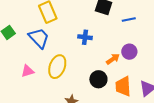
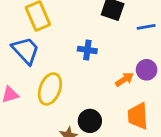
black circle: (98, 79) -> (90, 121), moved

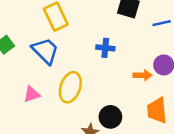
orange arrow: (124, 79) -> (143, 75), turned 36

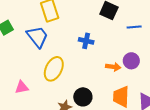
pink triangle: (32, 94) -> (22, 87), moved

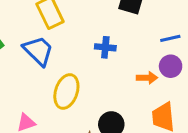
blue line: (134, 27) -> (170, 38), moved

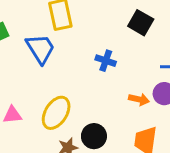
yellow ellipse: (66, 91) -> (56, 113), moved

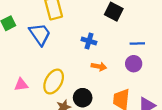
orange arrow: (139, 99) -> (99, 67), moved

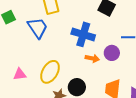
blue cross: (89, 41) -> (83, 34), size x1.6
purple circle: (134, 64) -> (112, 53), moved

